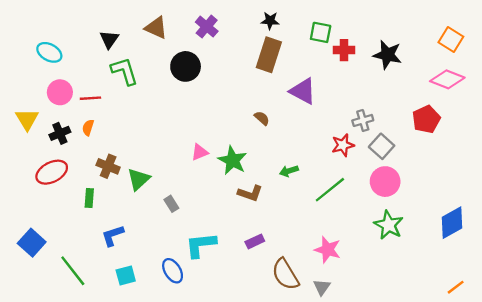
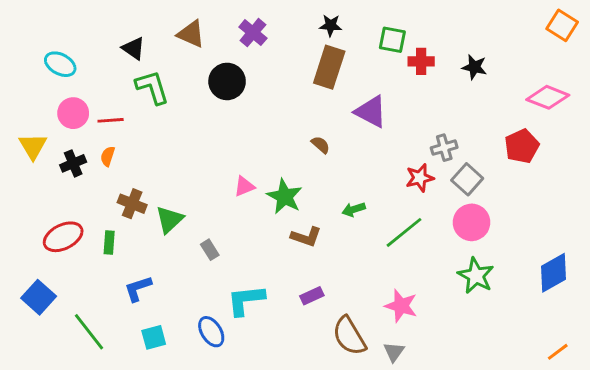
black triangle: (109, 39) -> (134, 48), turned -30
orange square: (451, 39) -> (562, 25), moved
black star: (387, 55) -> (474, 67), size x0.7
red ellipse: (52, 172) -> (63, 237), moved

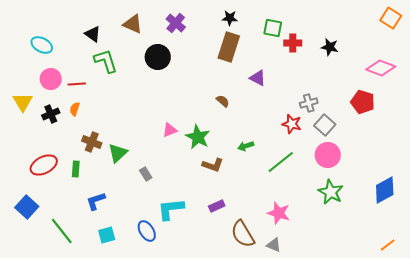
purple triangle: (371, 112) -> (258, 78), size x0.7
red pentagon: (522, 146) -> (363, 102), turned -30
red star: (420, 178) -> (292, 124), turned 30
gray triangle: (394, 352) -> (274, 245), turned -42

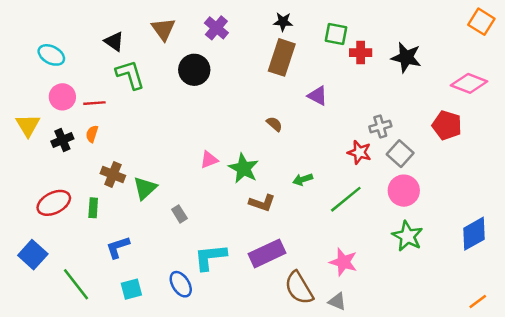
brown triangle: (133, 24) -> (163, 29), turned 30
black star: (330, 47) -> (406, 57), size x1.4
purple rectangle: (217, 206) -> (267, 253), size x1.8

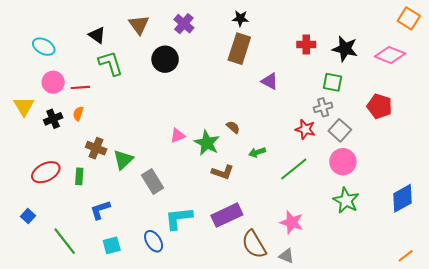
green square: (336, 34) -> (332, 82), moved
pink diamond: (469, 83) -> (390, 55), moved
brown semicircle: (274, 124) -> (233, 127), moved
gray rectangle: (179, 214) -> (153, 182), size x1.6
blue square: (33, 255) -> (28, 216), size x0.6

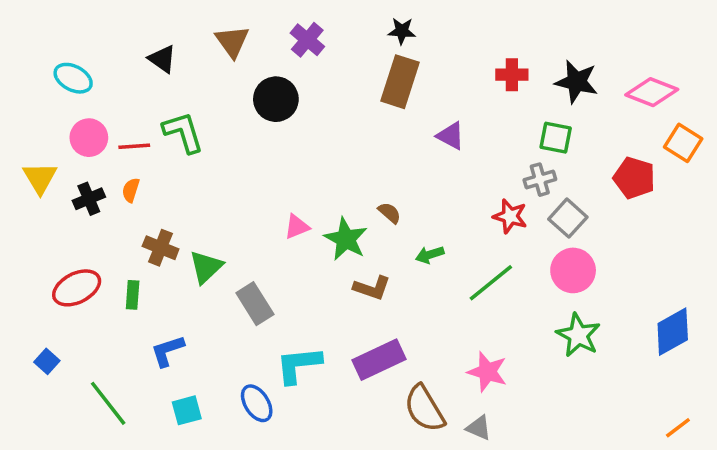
orange square: (409, 18) -> (683, 143), moved
green L-shape: (111, 63) -> (183, 132), moved

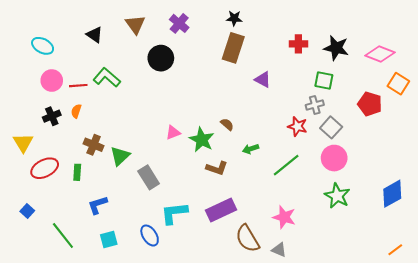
green L-shape: (183, 132) -> (107, 77), turned -32
yellow triangle: (40, 178) -> (23, 143), moved

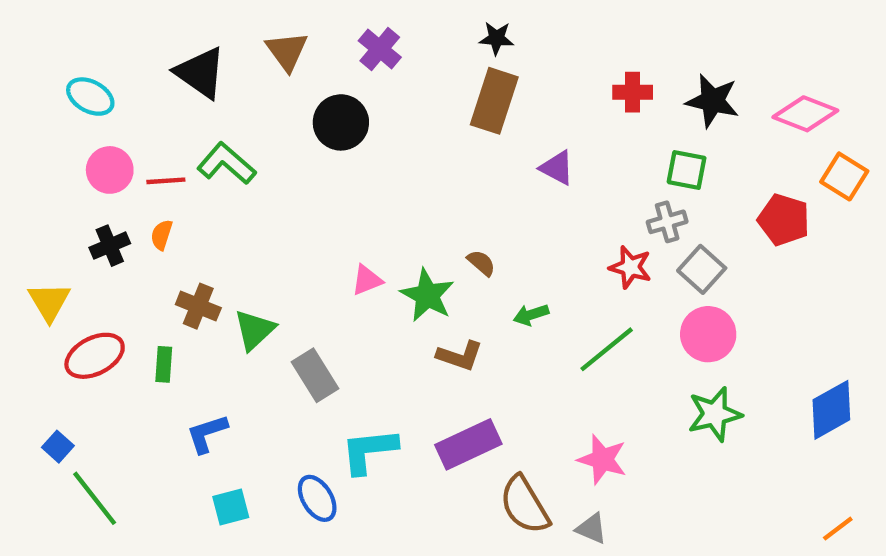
black triangle: (95, 35) -> (200, 73), size x1.5
green star: (337, 196) -> (715, 414), turned 30
green line: (63, 235) -> (95, 498), moved

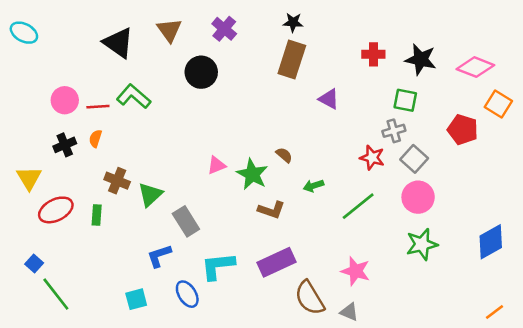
cyan ellipse: (90, 97) -> (24, 33), moved
blue L-shape: (207, 434) -> (159, 256), moved

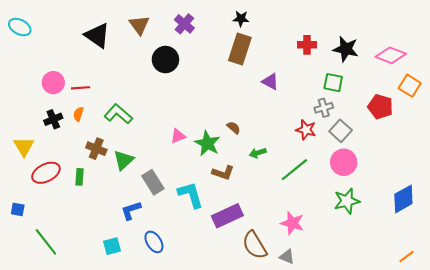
green L-shape: (134, 96) -> (118, 114), moved
blue square: (34, 263) -> (18, 209), moved, turned -32
cyan L-shape: (218, 266) -> (191, 195), moved, turned 80

